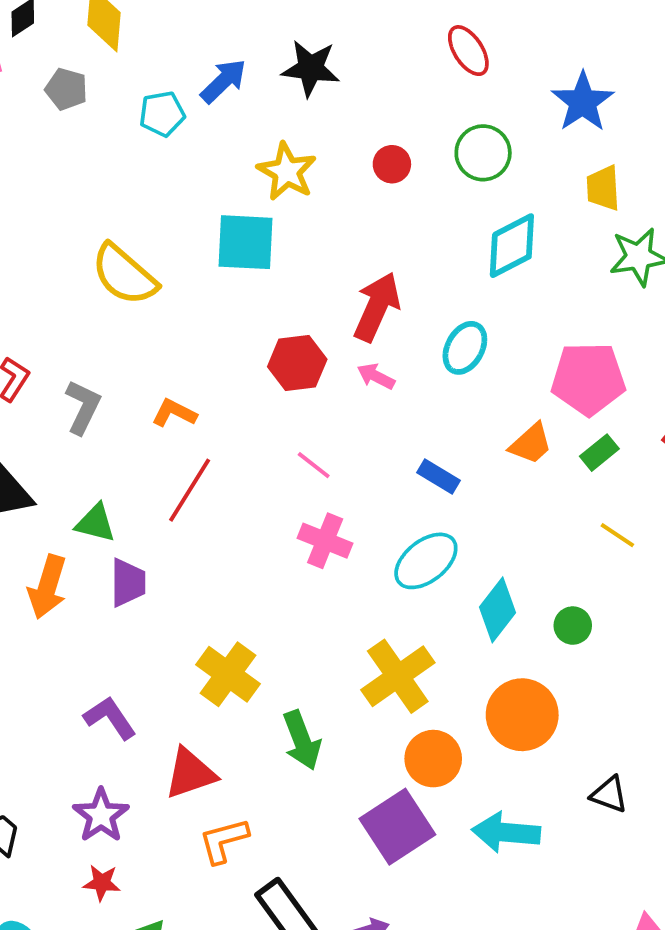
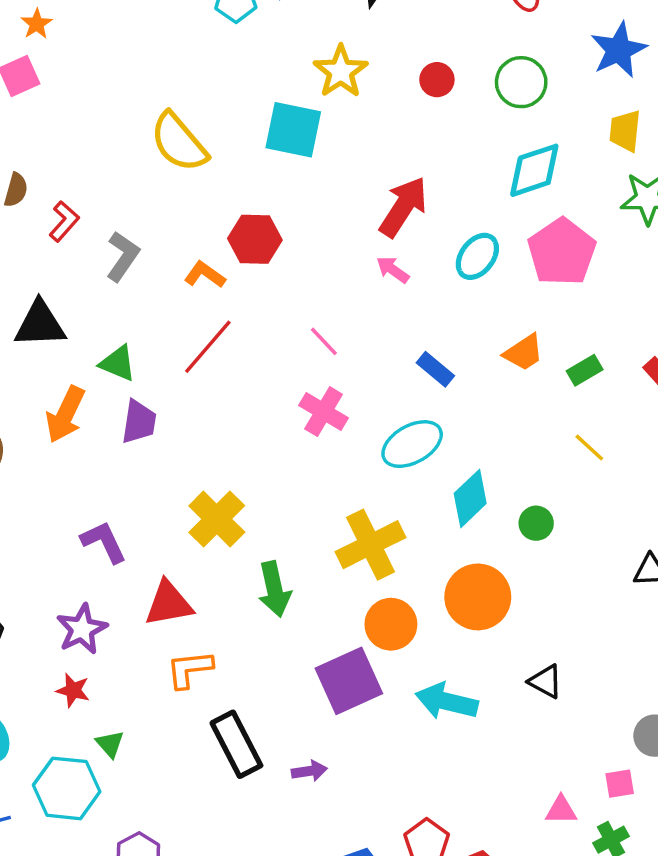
red hexagon: (297, 363) -> (255, 239), moved
pink pentagon: (588, 379) -> (562, 252), moved, turned 30

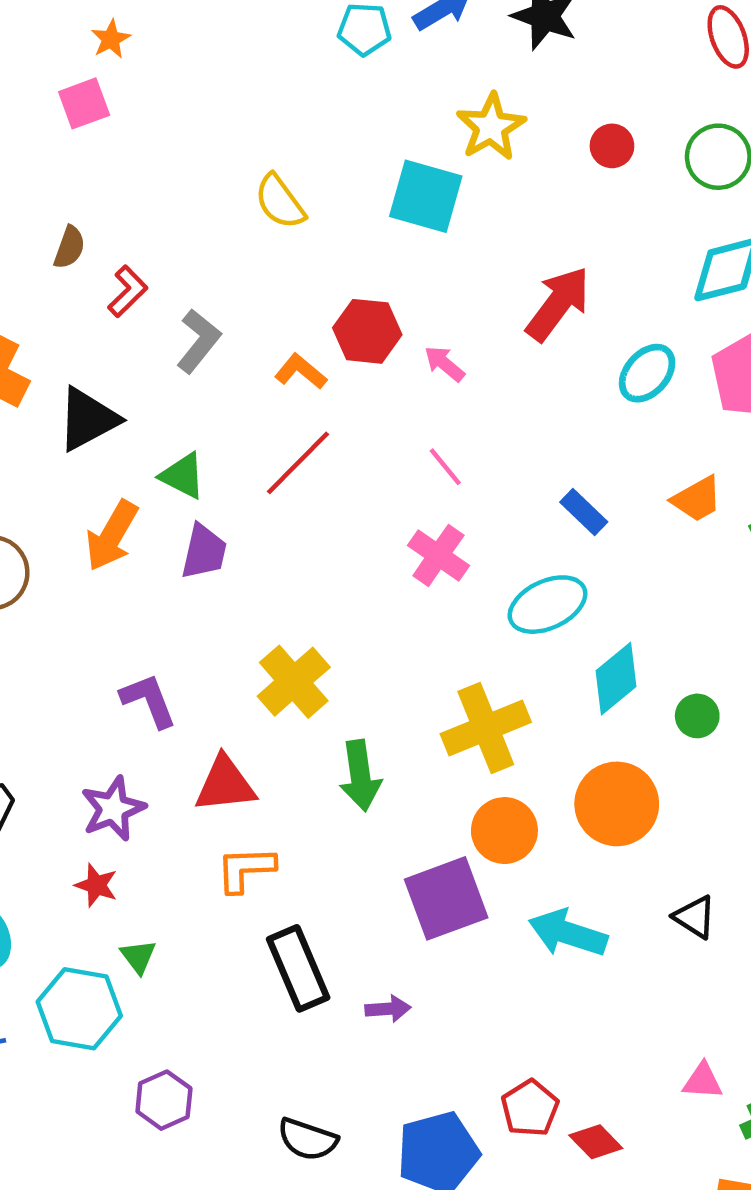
yellow semicircle: (179, 142) -> (280, 202), size x0.7
pink arrow: (393, 270) -> (445, 364), moved
black triangle: (40, 324) -> (88, 419), turned -30

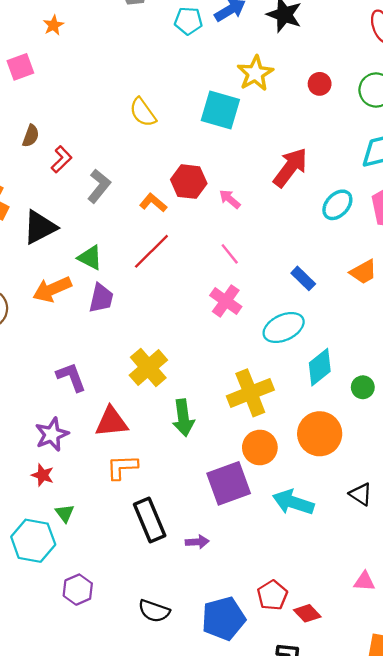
pink square: (84, 103) -> (20, 67), moved
orange arrow: (112, 536) -> (52, 289), turned 36

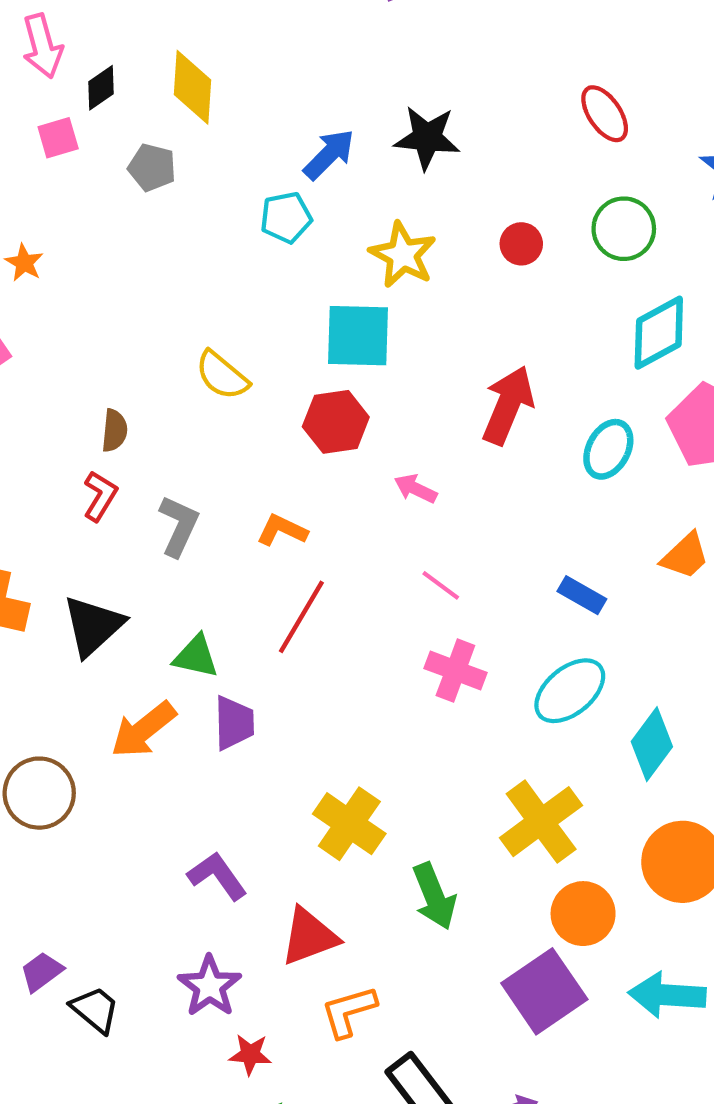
cyan pentagon: (188, 21) -> (286, 218), moved
brown semicircle: (31, 136) -> (114, 431), moved
red hexagon: (189, 182) -> (336, 422), moved
red star: (43, 475) -> (250, 1054), moved

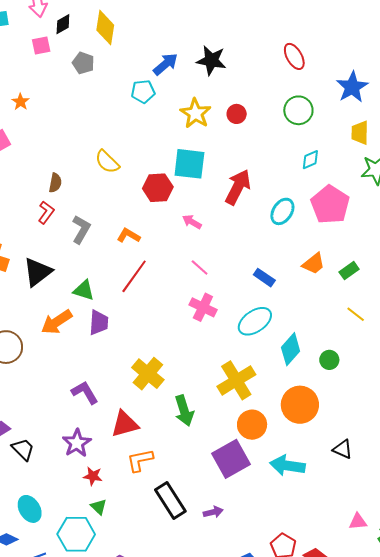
red circle: (521, 244) -> (237, 114), moved
cyan diamond: (659, 333) -> (310, 160), size x0.6
cyan square: (358, 336) -> (189, 164), moved

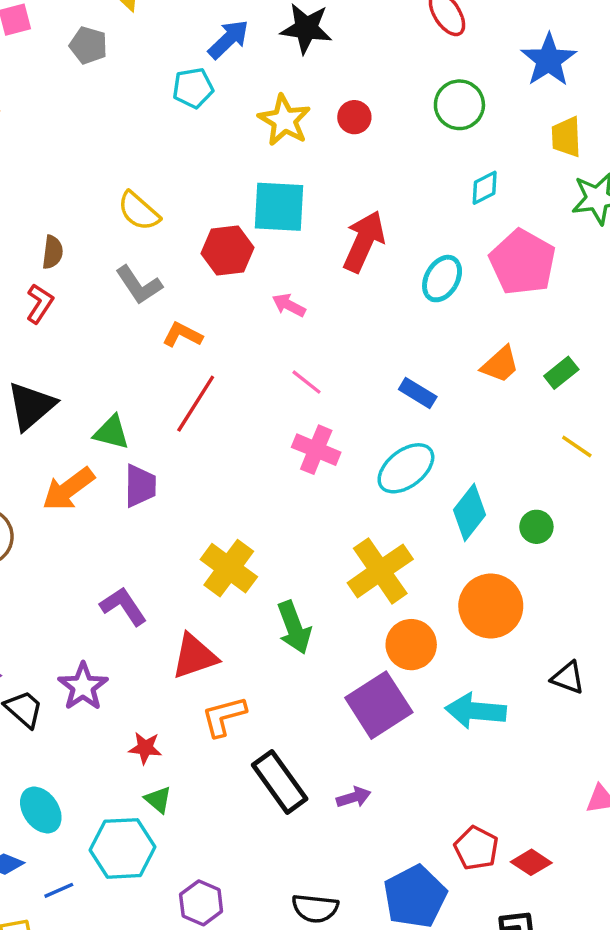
gray L-shape: (81, 229) -> (139, 285), moved, turned 120
purple star: (77, 443) -> (83, 687), moved

